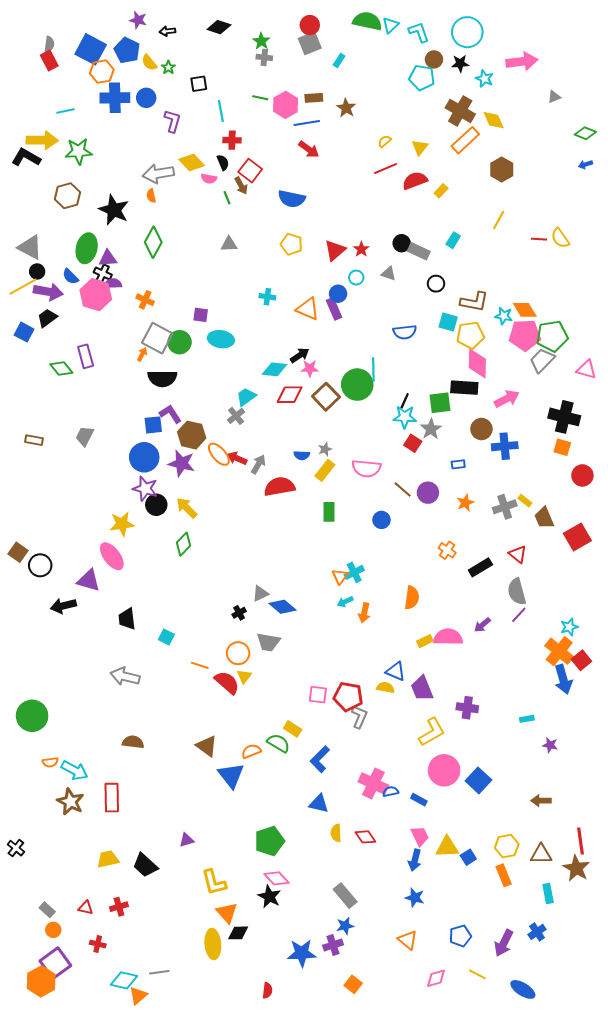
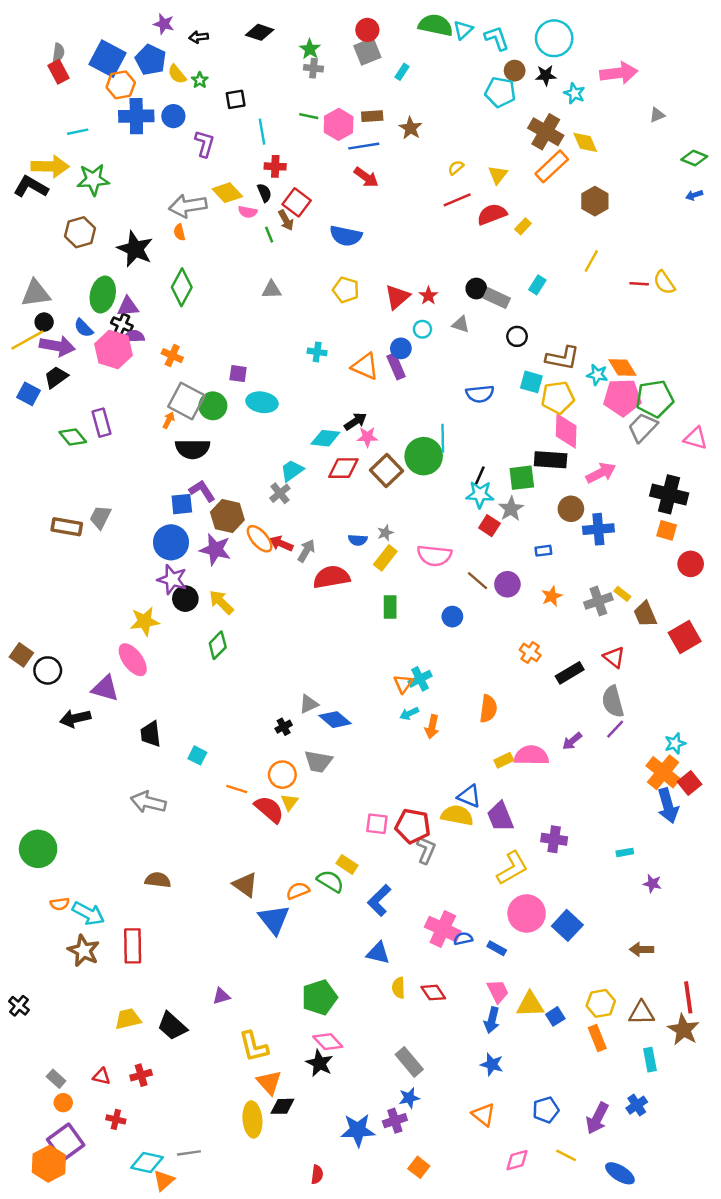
gray triangle: (30, 247) -> (36, 293), turned -36
brown rectangle: (34, 440) -> (67, 527), moved, size x1.4
yellow semicircle: (386, 688) -> (457, 815), size x1.5

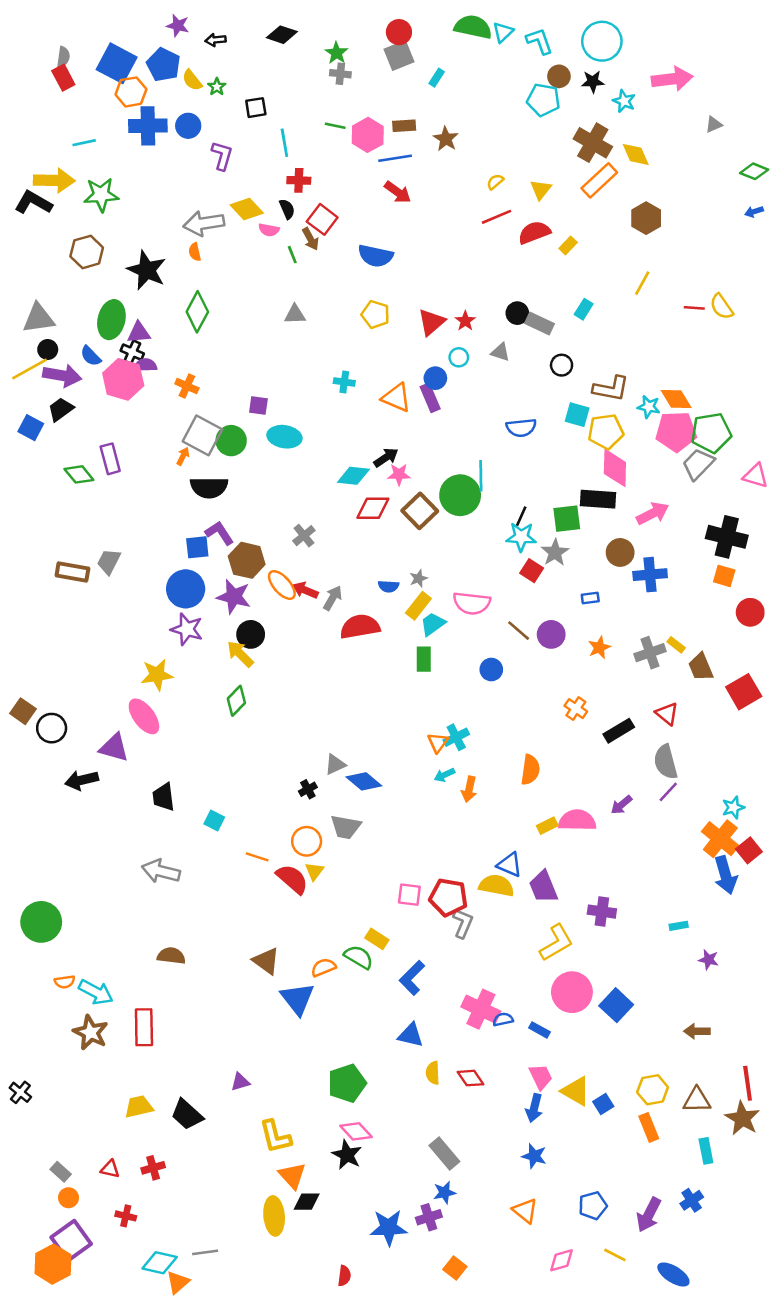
cyan trapezoid: (292, 471) -> (433, 624), moved
black circle: (185, 599) -> (251, 634), moved
yellow triangle: (530, 1004) -> (576, 1091), turned 32

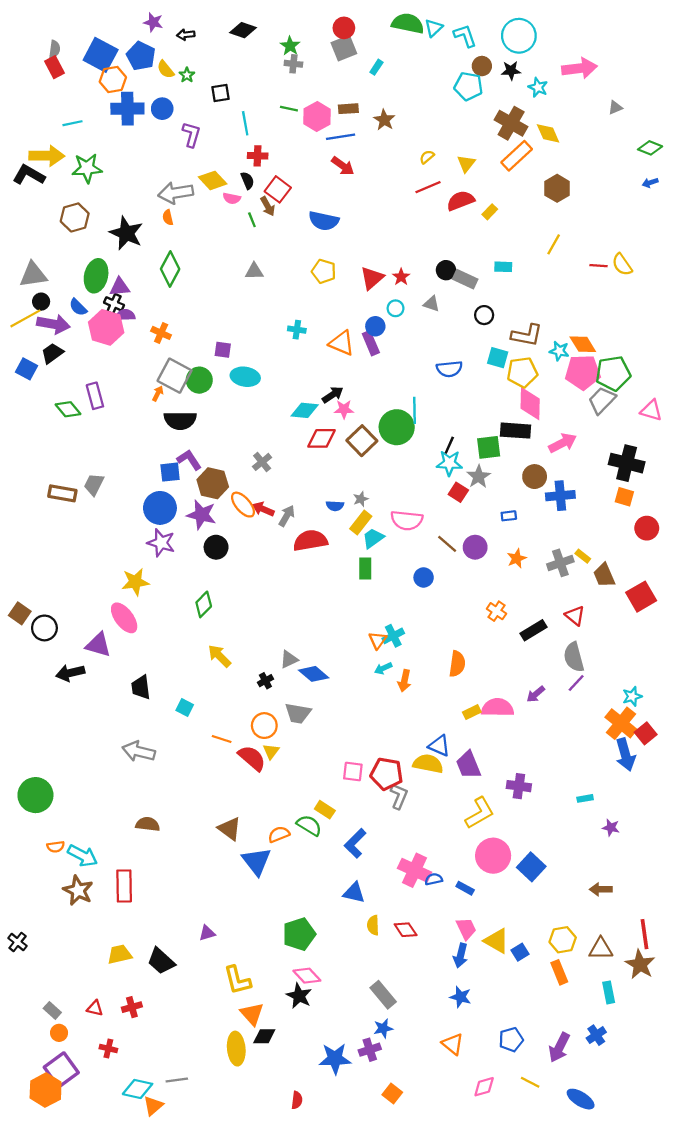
cyan rectangle: (584, 309) -> (503, 267), turned 60
yellow arrow: (240, 654) -> (219, 656), moved

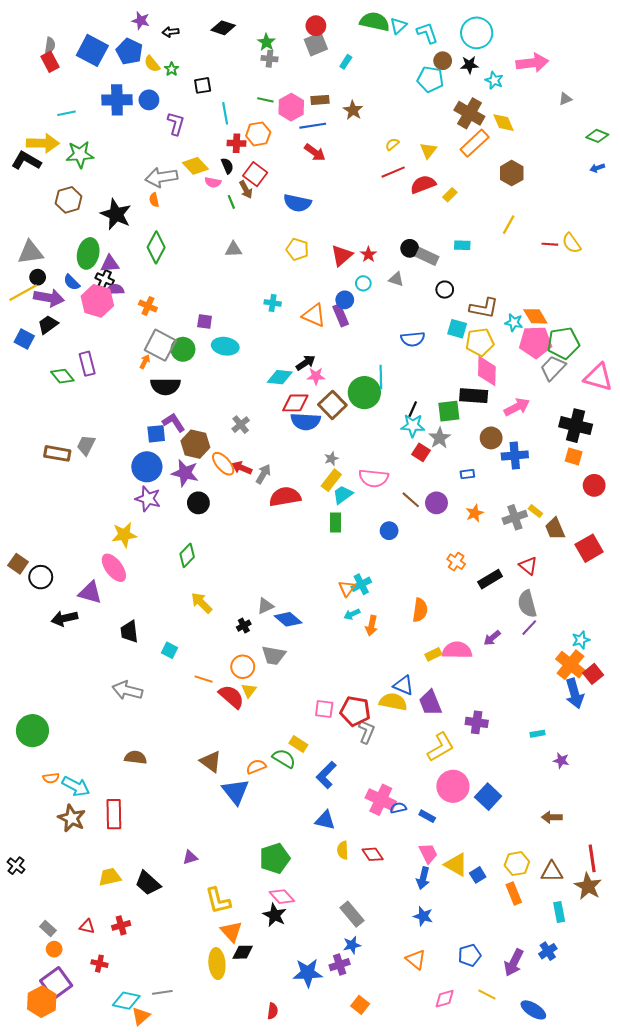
orange hexagon: (113, 80) -> (258, 134), moved
pink triangle: (651, 410) -> (598, 377), size x1.4
blue semicircle: (335, 506) -> (306, 421), moved, size x1.8

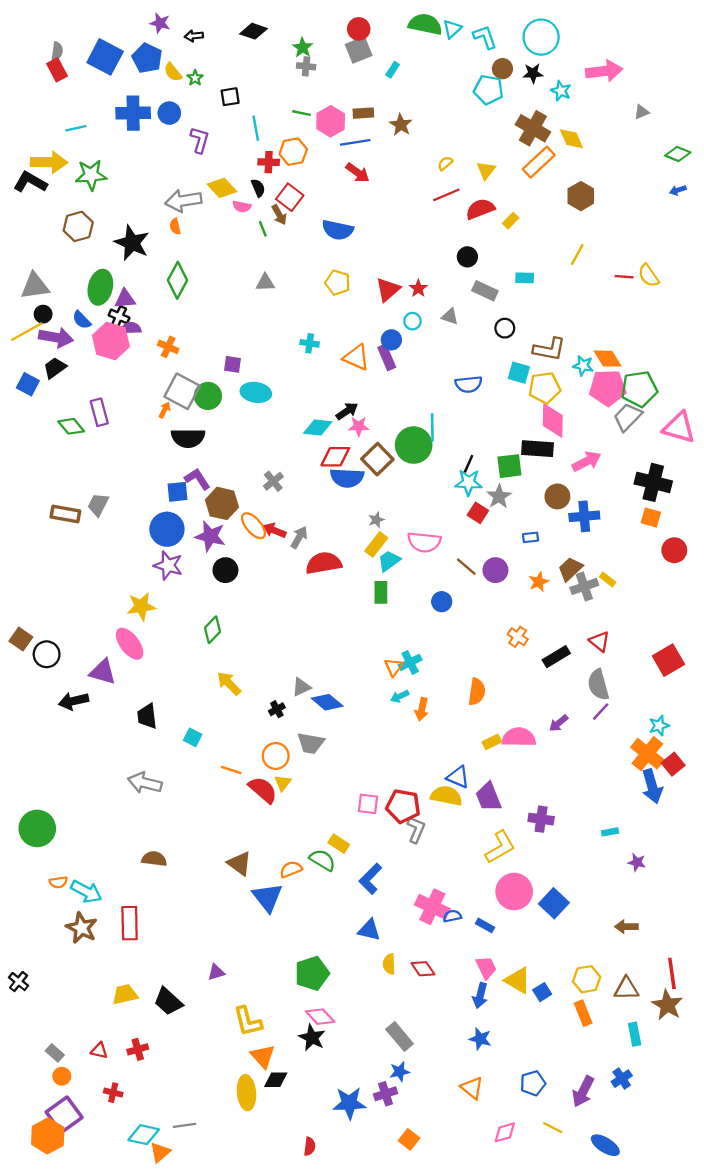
black circle: (410, 248) -> (467, 257), moved
brown trapezoid: (555, 529) -> (570, 569), moved, turned 70
red square: (589, 548) -> (668, 660), moved

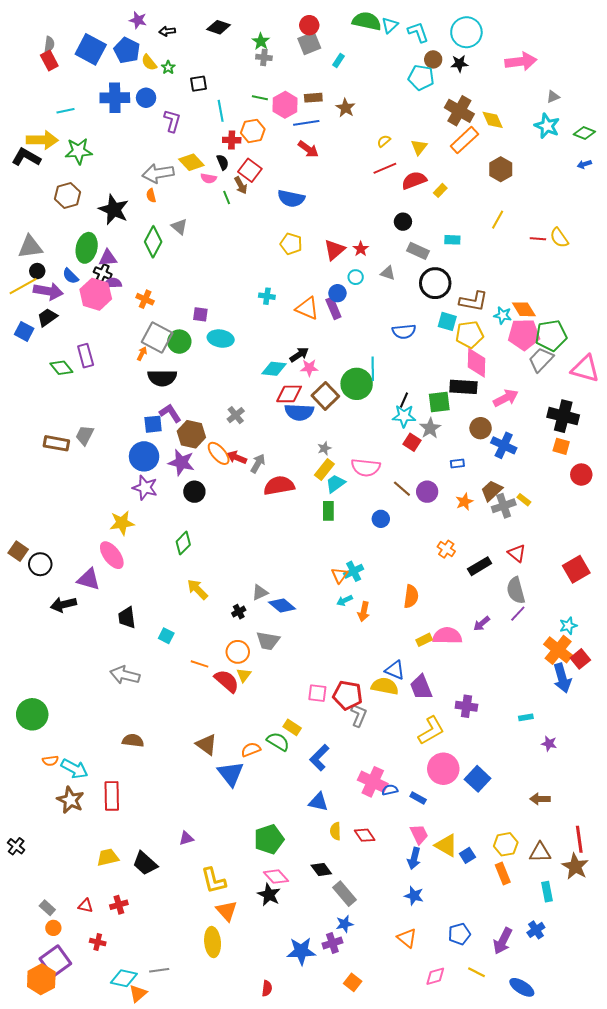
cyan star: (561, 91) -> (547, 126), moved, size x1.4
gray triangle: (265, 283) -> (179, 227), moved, turned 42
black circle: (505, 328) -> (435, 283), size x1.8
blue cross: (584, 516) -> (504, 445), turned 30
black diamond: (276, 1080) -> (321, 869), moved, turned 55

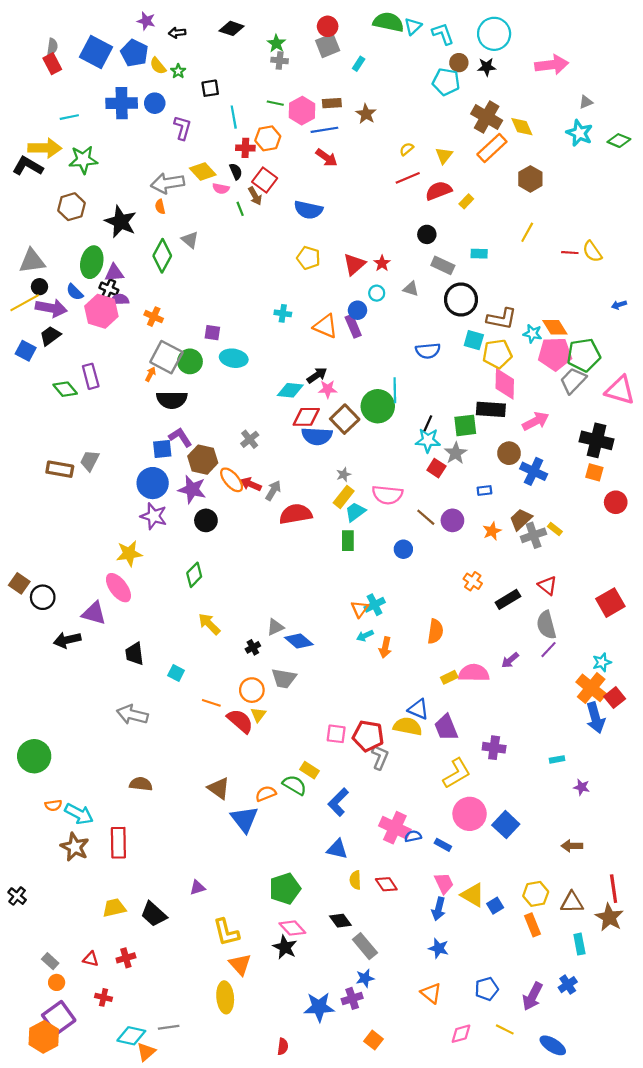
blue arrow: (584, 164) -> (619, 305), moved

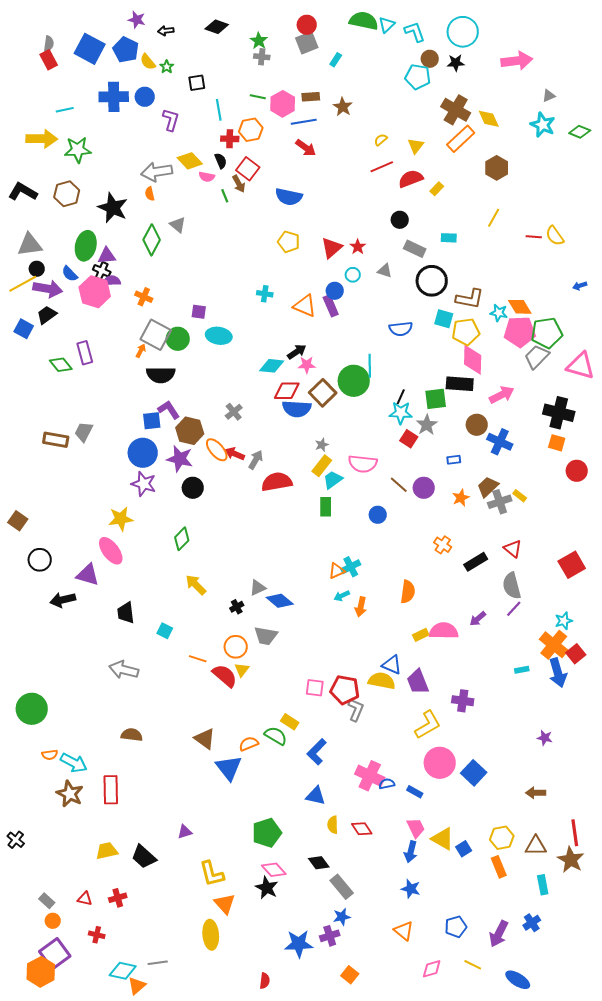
black L-shape: (28, 166) -> (23, 192), moved
brown square: (19, 583) -> (18, 521), moved
orange triangle: (360, 609) -> (337, 571), turned 30
cyan rectangle: (557, 759) -> (522, 670), moved

